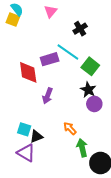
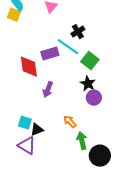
black cross: (80, 29) -> (78, 32), moved

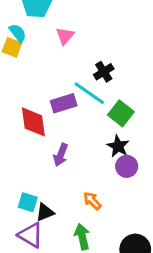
green arrow: (82, 141) -> (82, 237), moved

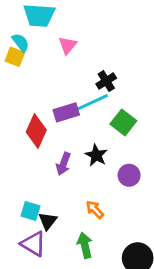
cyan line: (89, 93) -> (92, 102), turned -60
red diamond: (33, 122) -> (36, 131), turned 32
black star: (118, 146) -> (96, 155), moved
black triangle: (45, 212) -> (48, 221), turned -30

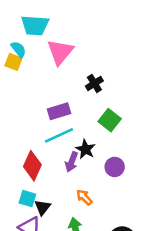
pink triangle: (68, 45) -> (60, 52), size x1.6
cyan line: (92, 102) -> (59, 135), moved
red diamond: (36, 131) -> (32, 166), moved
purple arrow: (63, 164) -> (72, 162), moved

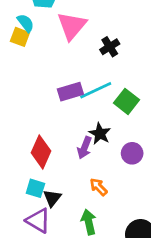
black cross: (94, 83) -> (110, 47), moved
cyan line: (59, 135) -> (96, 90), moved

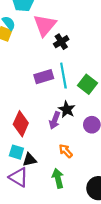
black cross: (110, 47) -> (61, 42), moved
cyan line: (96, 90) -> (63, 76), turned -75
black triangle: (52, 198) -> (30, 160), turned 40

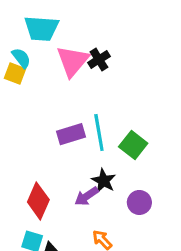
black cross: (61, 42) -> (99, 59), moved
purple arrow: (55, 120) -> (87, 196), turned 35

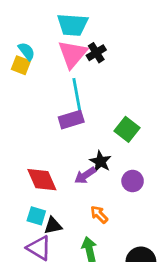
cyan trapezoid: (41, 28) -> (73, 25), moved
cyan line: (99, 133) -> (77, 95), moved
red diamond: (38, 201) -> (42, 180), turned -48

